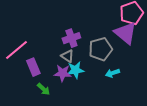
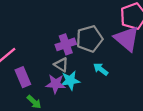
gray pentagon: (100, 49) -> (89, 39), moved
cyan arrow: (112, 73) -> (101, 69), moved, turned 56

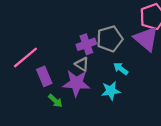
cyan star: (70, 81) -> (111, 91), moved
purple star: (56, 84) -> (76, 83), size x1.4

